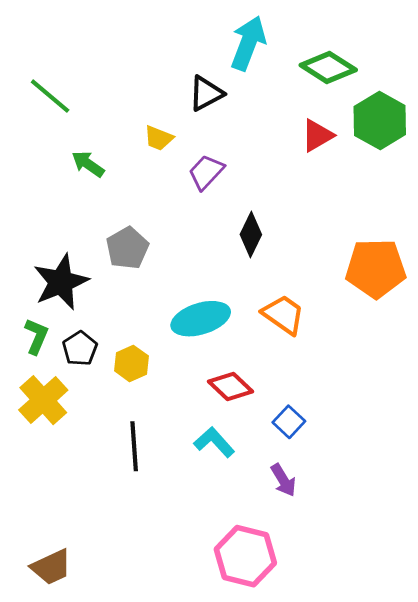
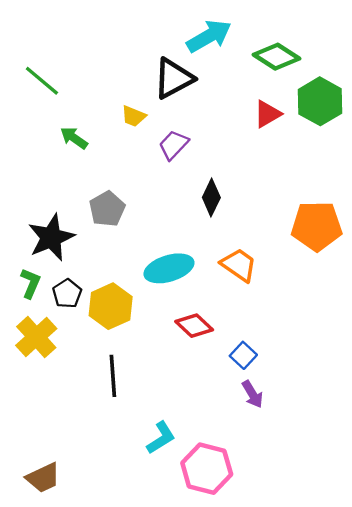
cyan arrow: (248, 43) -> (209, 36), turned 39
black triangle: (206, 93) -> (174, 78), size x1.4
yellow hexagon: (131, 363) -> (111, 306), size x1.5
cyan L-shape: (214, 442) -> (161, 438), moved, turned 100
purple arrow: (283, 480) -> (252, 394), moved

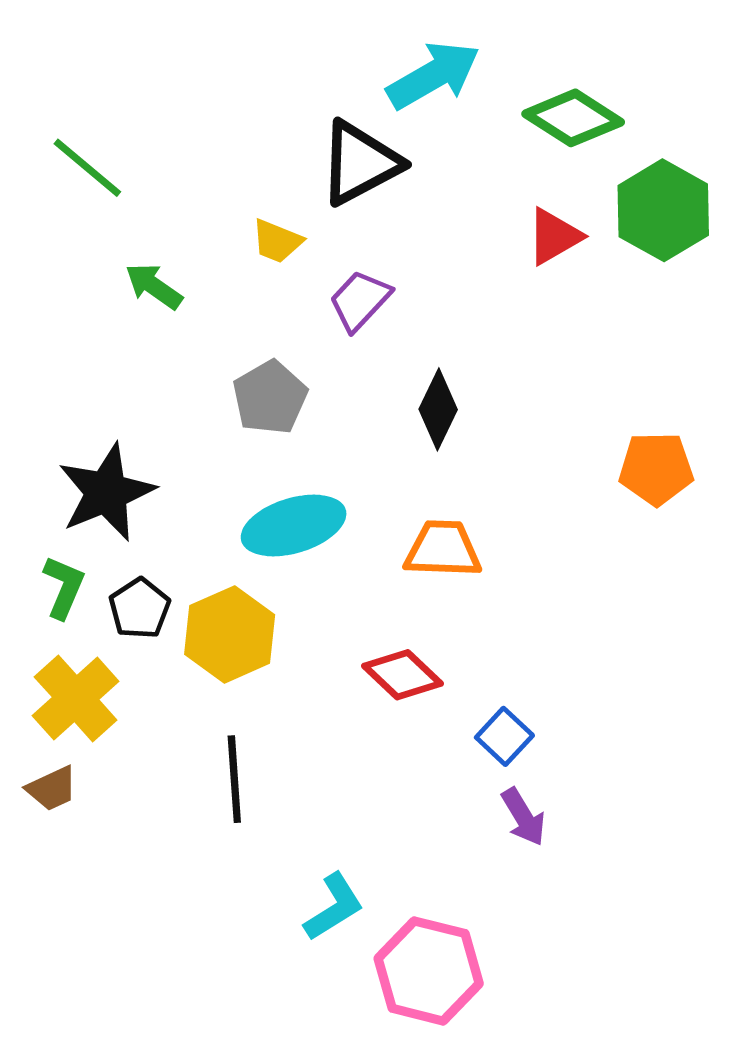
gray pentagon: (107, 209) -> (270, 398), moved
orange pentagon: (317, 226) -> (656, 469), size x0.7
orange trapezoid: (239, 265) -> (443, 549), moved, turned -33
cyan ellipse: (169, 268) -> (294, 526), moved
brown trapezoid: (43, 478) -> (52, 789), moved, size x0.7

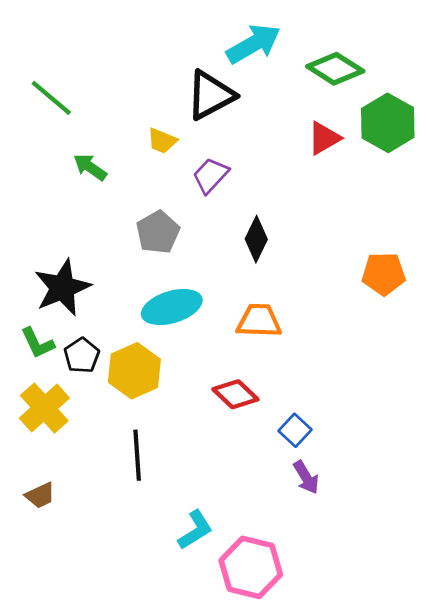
green L-shape: (64, 587) -> (37, 343), turned 132
brown trapezoid: (52, 789) -> (40, 495), moved

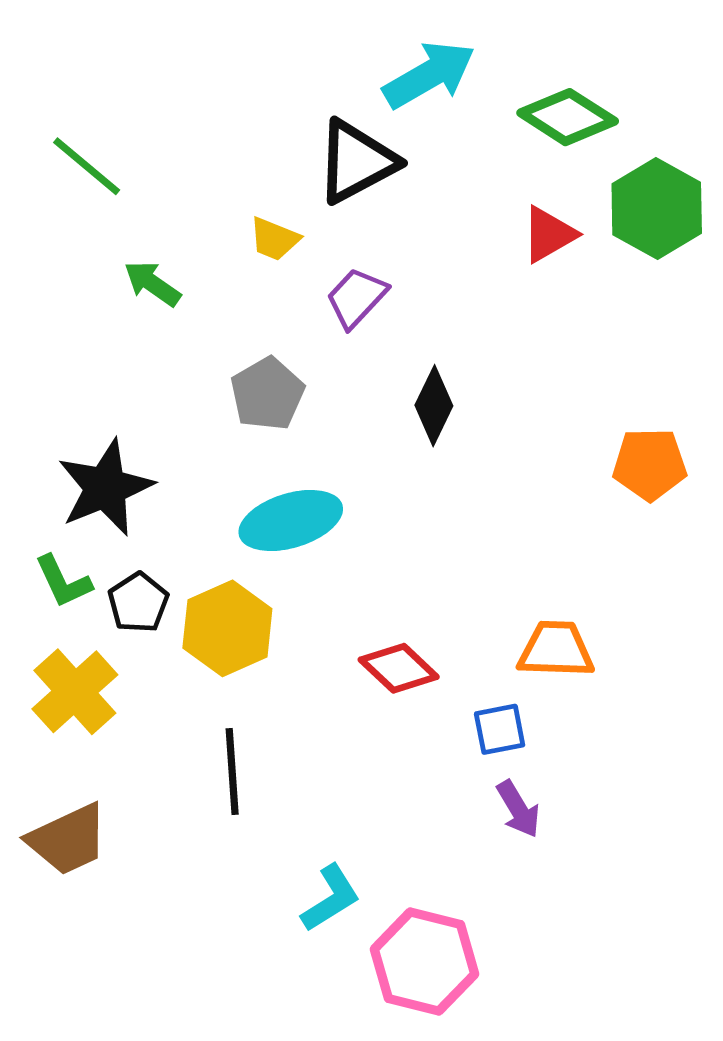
orange trapezoid: (259, 321) -> (556, 650), moved
blue square: (295, 430) -> (500, 729), turned 36
brown trapezoid: (40, 495) -> (68, 840), size x1.6

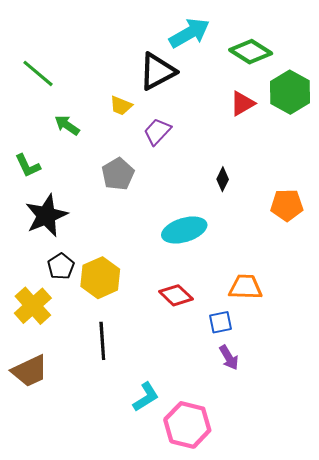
black diamond: (434, 406) -> (223, 179), moved, size x0.7
cyan ellipse: (291, 520) -> (184, 230), moved
green L-shape: (63, 581) -> (28, 166), moved

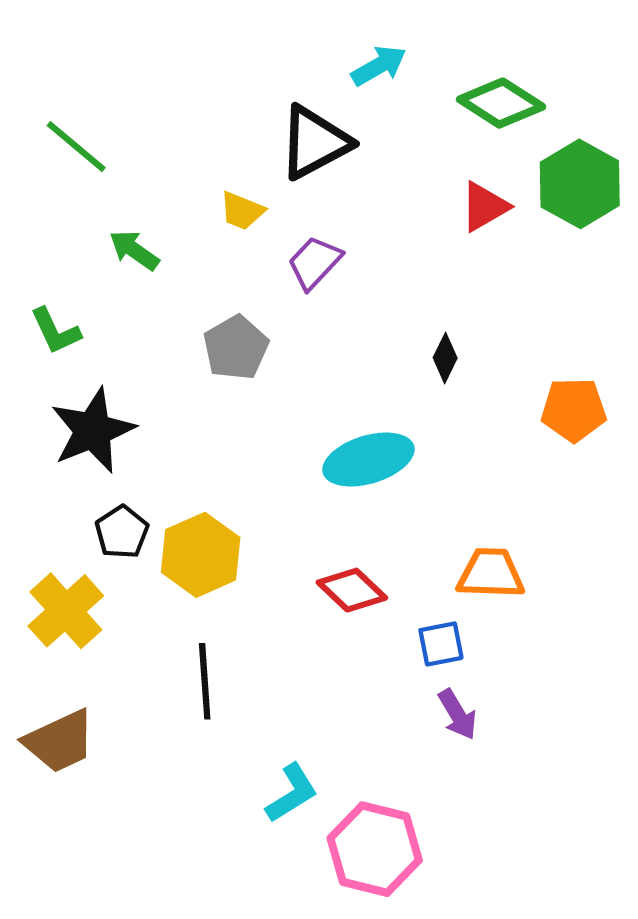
cyan arrow: (189, 33) -> (379, 66), size x0.7

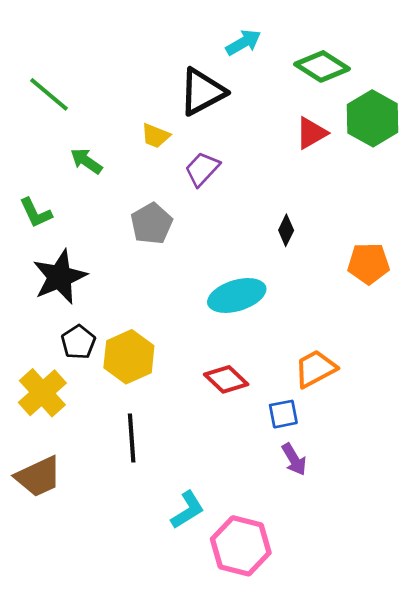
orange trapezoid: (491, 573) -> (315, 369), turned -30

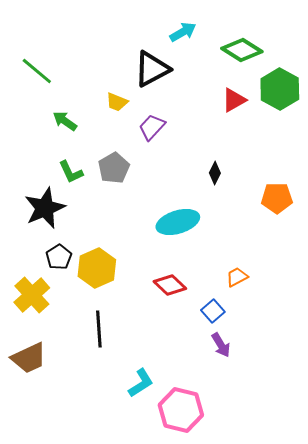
green L-shape: (36, 213) -> (71, 172), moved
orange trapezoid: (315, 369) -> (237, 277), size x0.7
blue square: (283, 414) -> (213, 311), turned -30

